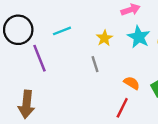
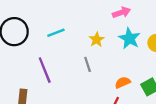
purple line: (39, 58) -> (45, 70), moved
orange semicircle: (132, 83) -> (123, 82), turned -56

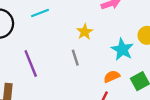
cyan line: (56, 33) -> (40, 13), moved
cyan star: (129, 38) -> (122, 49), moved

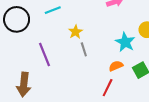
yellow star: (85, 32) -> (75, 32), moved

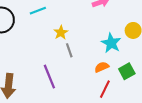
purple line: (44, 55) -> (49, 77), moved
red line: (108, 88) -> (105, 89), moved

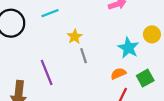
purple line: (49, 77) -> (47, 72), moved

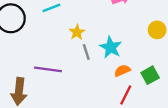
cyan star: (128, 48) -> (111, 47), moved
purple line: (47, 72) -> (48, 69), turned -60

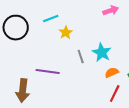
yellow star: (77, 32) -> (66, 33), moved

